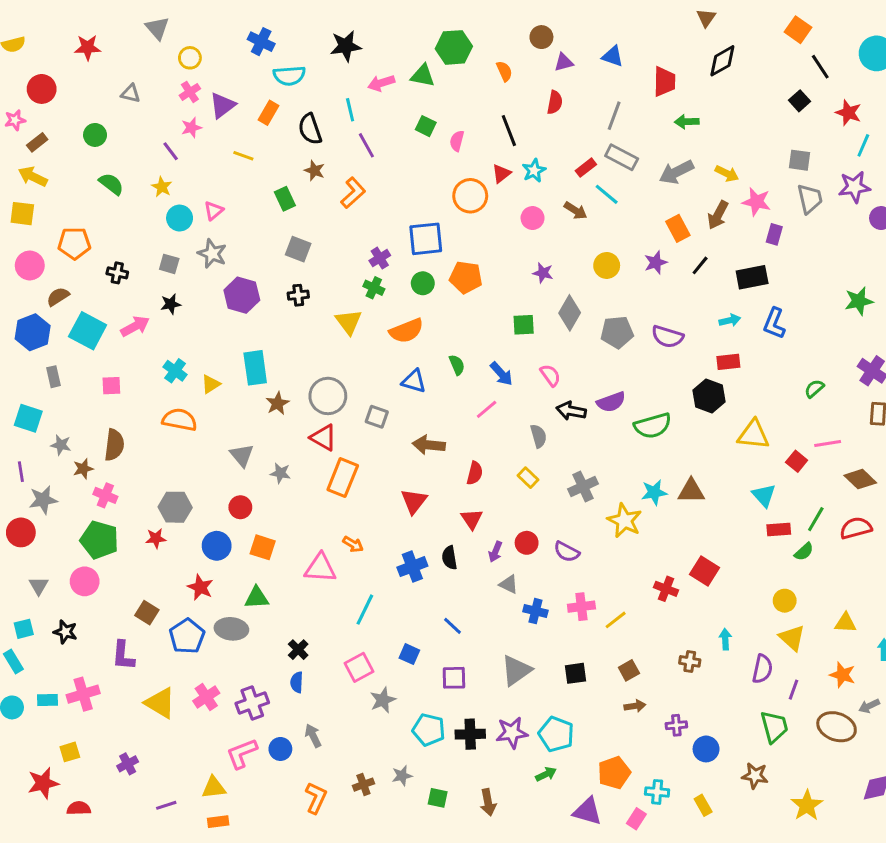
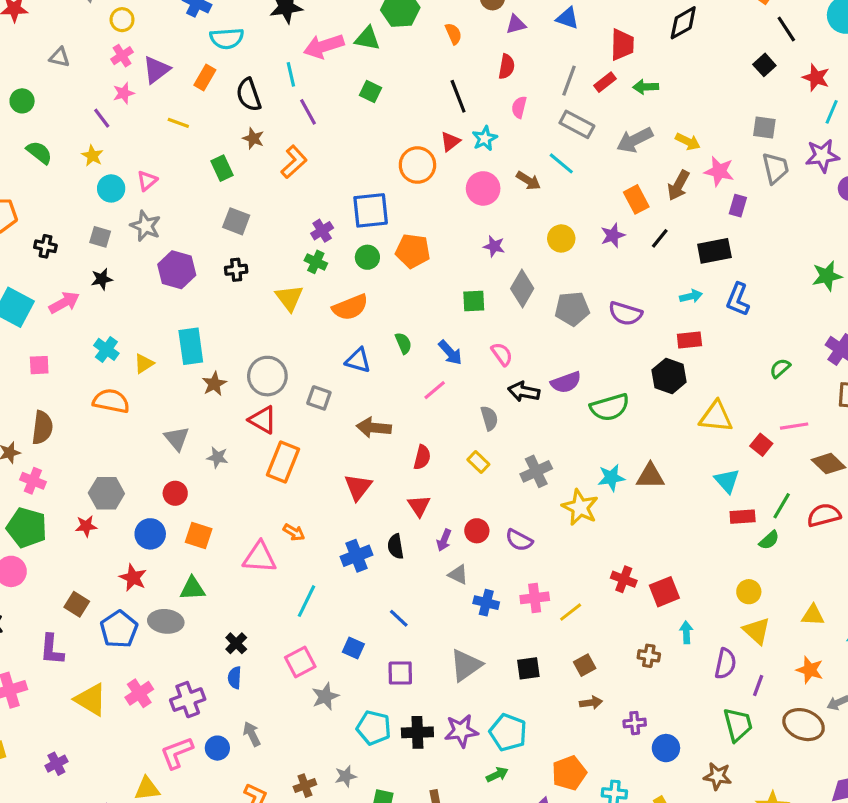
pink arrow: (381, 83) -> (324, 46), size x1.4
pink semicircle: (457, 141) -> (519, 107), moved
red rectangle: (586, 168) -> (605, 82), moved
pink circle: (533, 218) -> (483, 188), size x1.4
red square: (705, 571) -> (664, 592), moved, turned 36

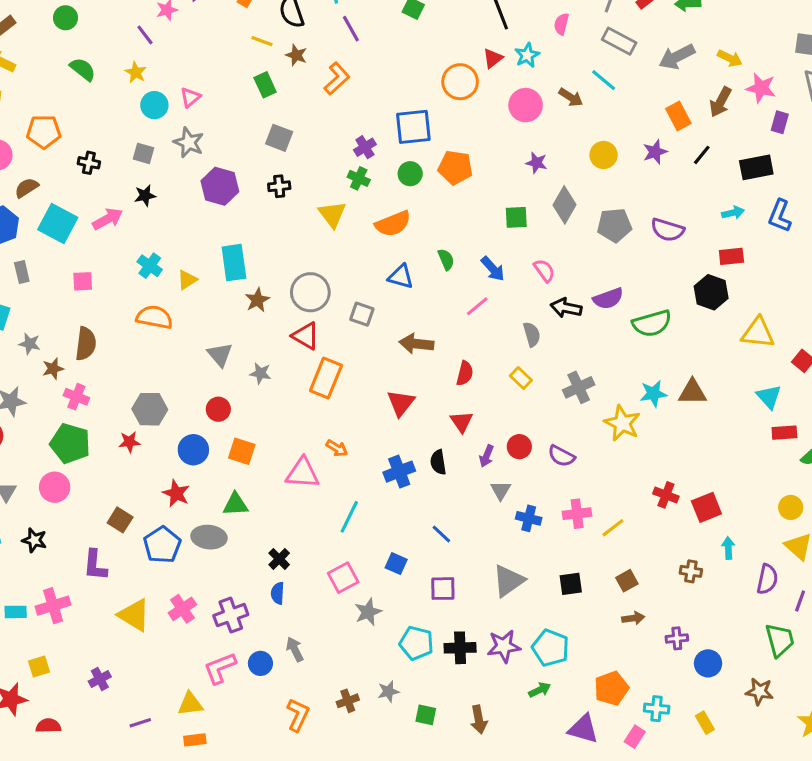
yellow line: (178, 123) -> (262, 41), moved
gray triangle: (458, 575) -> (501, 490), turned 35

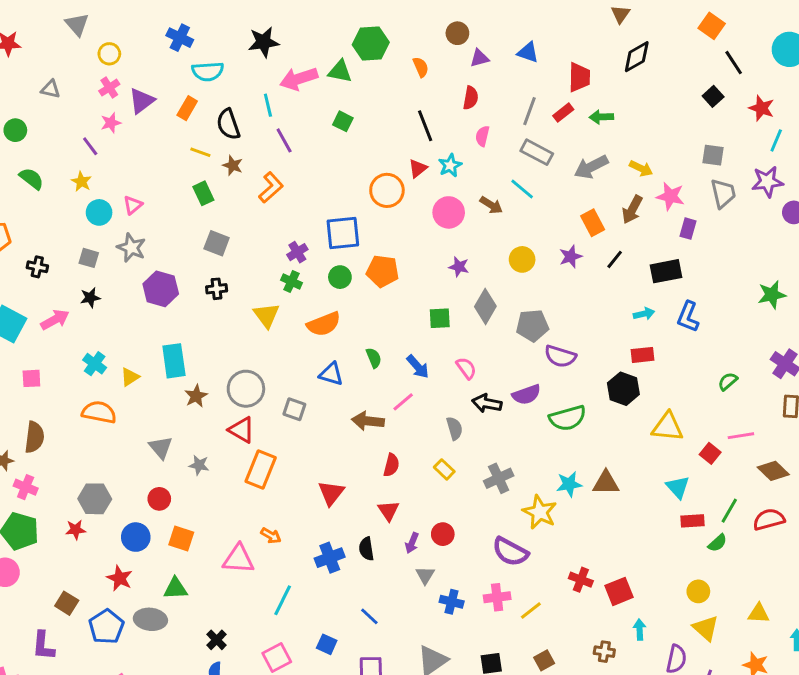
purple semicircle: (667, 230) -> (560, 356), moved
brown arrow: (416, 344) -> (368, 421), moved
purple semicircle: (561, 456) -> (510, 552), moved, size x1.4

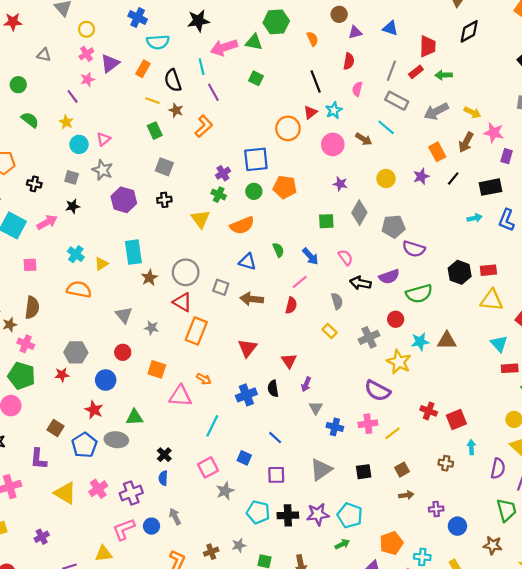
red rectangle: (643, 355) -> (488, 270), moved
brown arrow: (368, 421) -> (252, 299), moved
red semicircle: (391, 465) -> (291, 305), moved
red circle: (443, 534) -> (396, 319), moved
orange square: (181, 539) -> (157, 369), moved

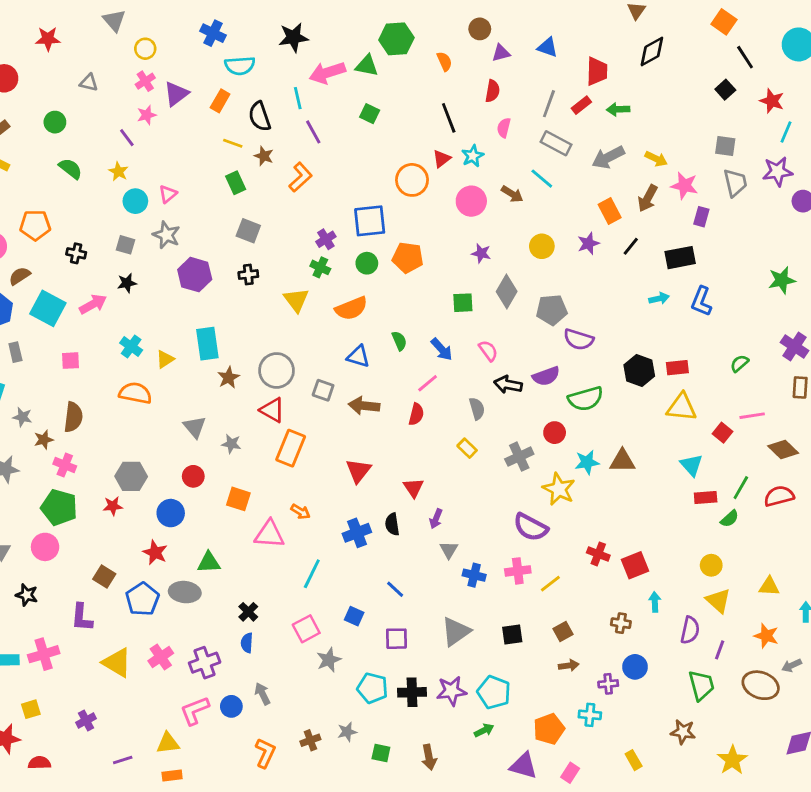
blue circle: (457, 526) -> (635, 667), moved
cyan cross: (422, 557) -> (590, 715), moved

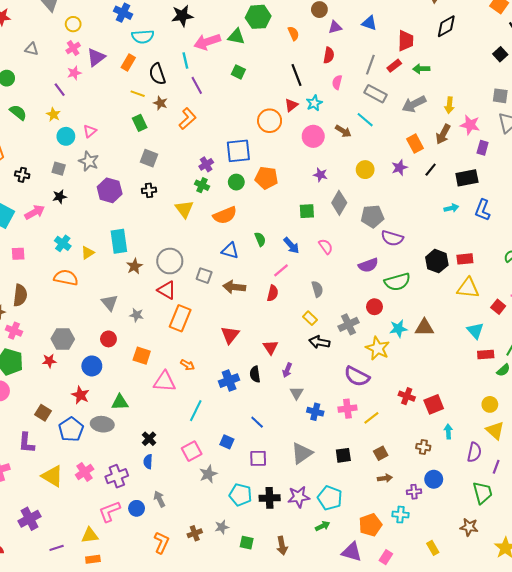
yellow arrow: (656, 159) -> (449, 105), turned 70
black arrow: (508, 385) -> (319, 342), moved
purple cross: (86, 721) -> (30, 519), size x1.5

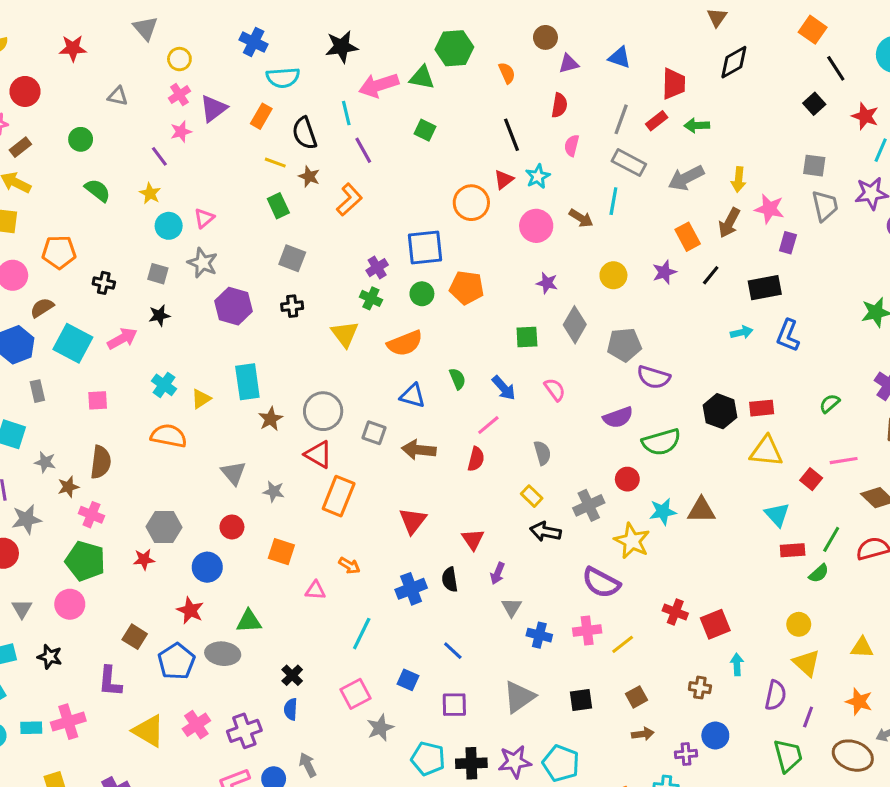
cyan line: (365, 120) -> (613, 201), turned 60
pink triangle: (165, 382) -> (315, 590), size x0.6

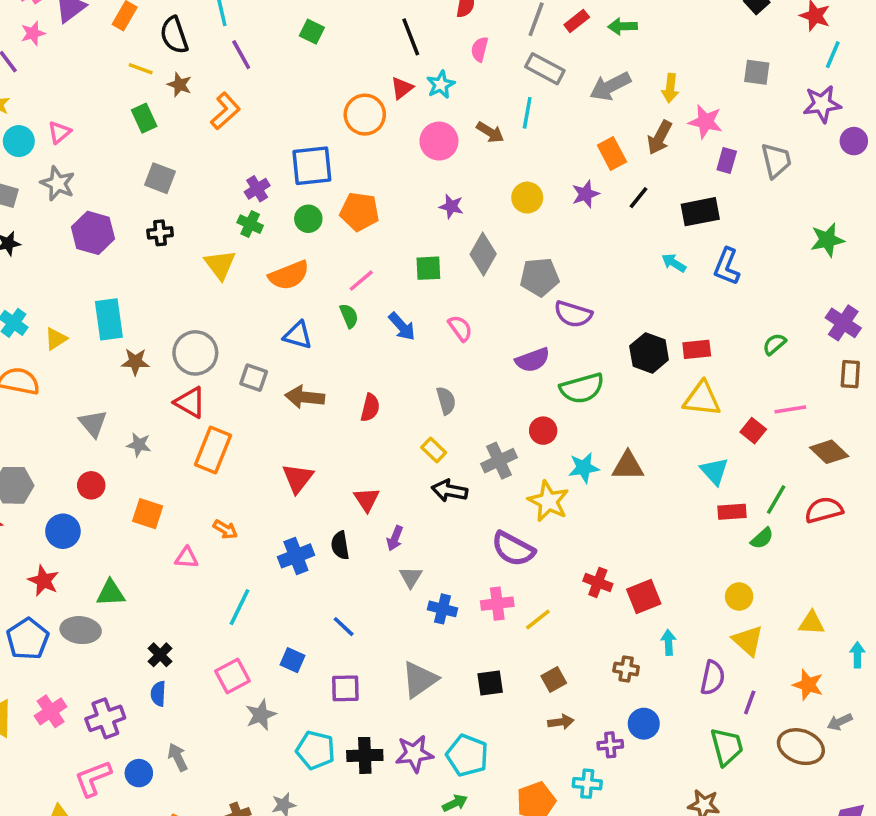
gray trapezoid: (825, 206) -> (776, 160), moved
cyan arrow: (742, 332) -> (674, 263), turned -135
brown star: (271, 419) -> (135, 362), turned 30
pink line: (488, 425) -> (361, 281), moved

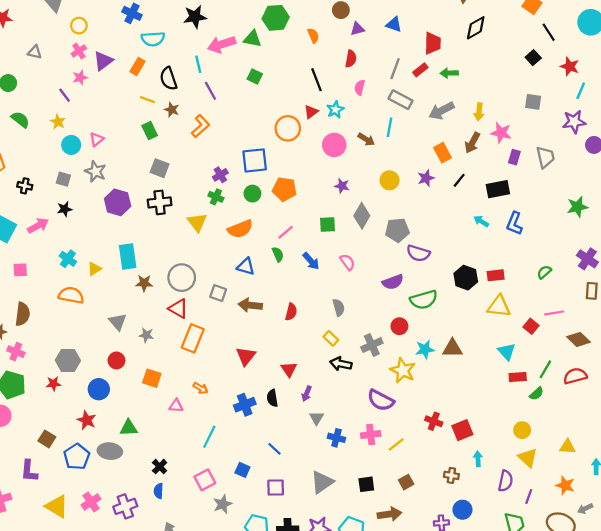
black cross: (160, 233) -> (160, 202), size x1.5
brown arrow: (561, 722) -> (389, 514), moved, size x1.5

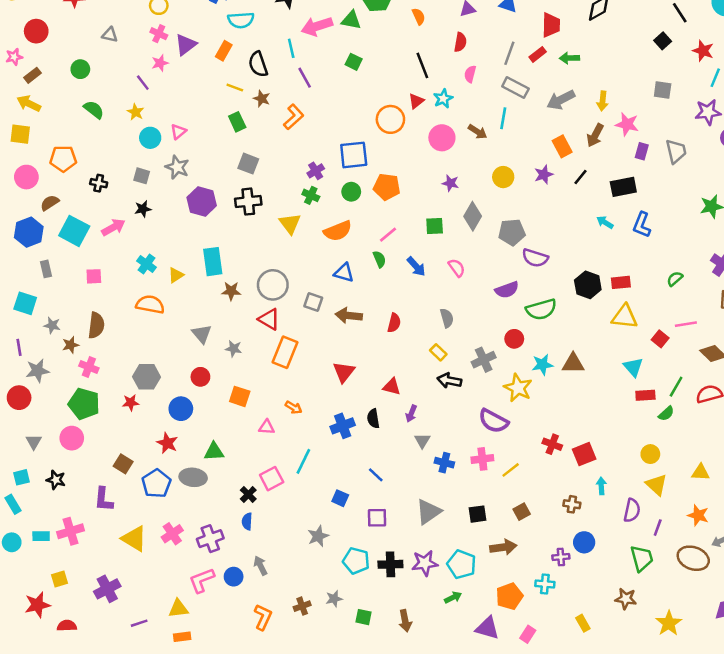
pink cross: (79, 51) -> (159, 34), turned -32
red triangle: (289, 369) -> (392, 387), turned -42
pink square: (205, 480) -> (272, 479), moved

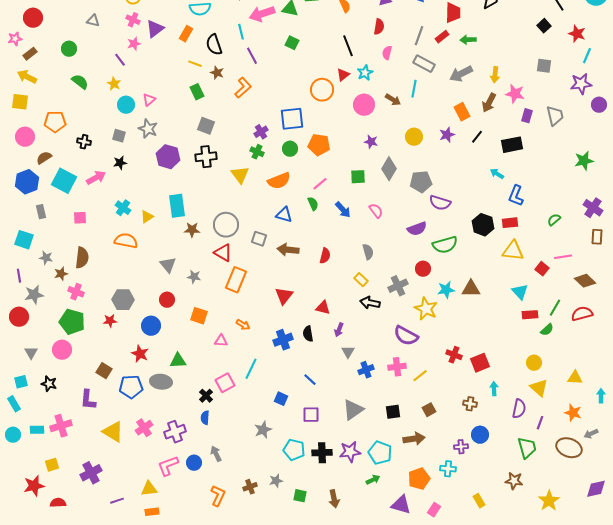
blue L-shape: (642, 225) -> (516, 196), moved
blue cross: (444, 463) -> (366, 370), turned -35
blue pentagon: (156, 483) -> (131, 387), turned 30

